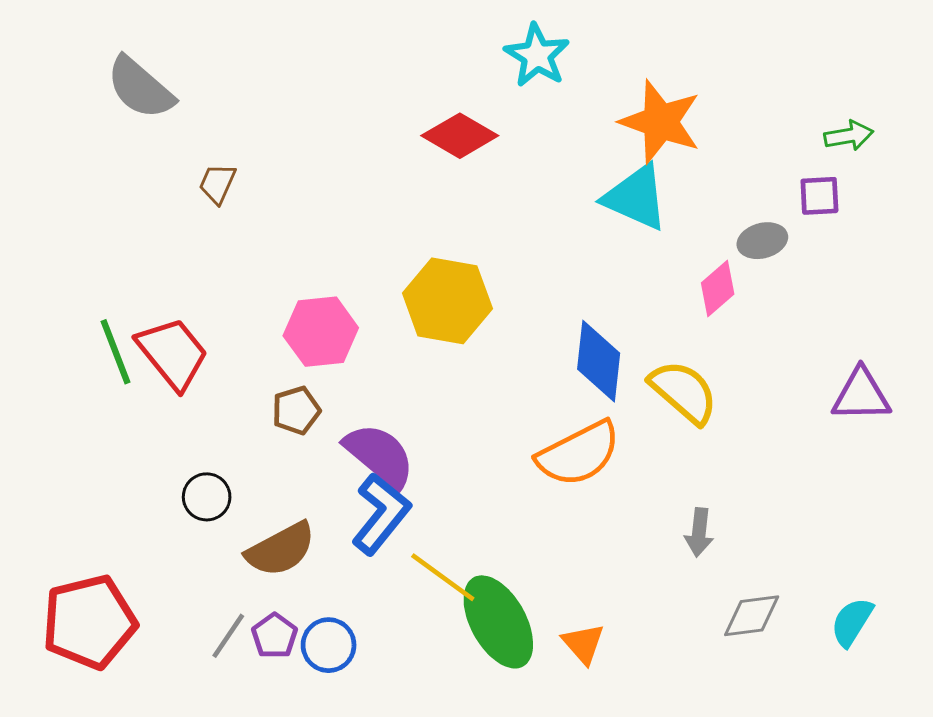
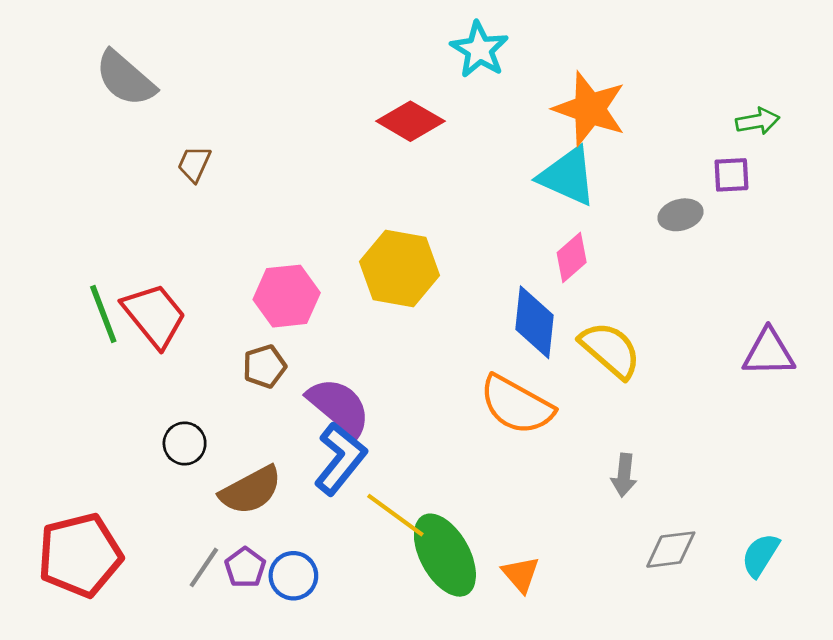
pink diamond: (718, 288) -> (572, 258), moved
orange semicircle: (579, 454) -> (517, 405), turned 56

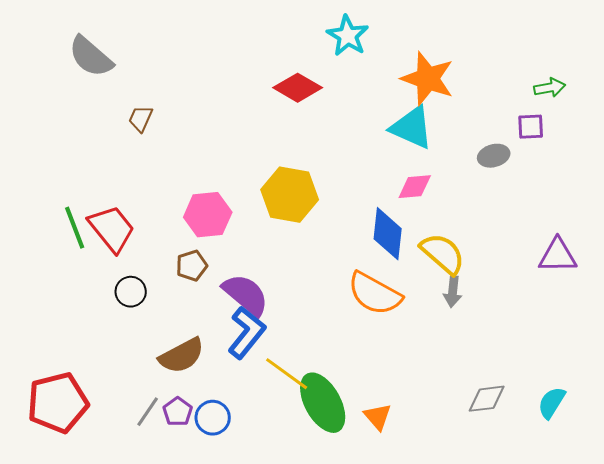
pink diamond: (572, 258) -> (415, 187), turned 36
black circle: (185, 443) -> (131, 292), moved
gray arrow: (624, 475) -> (453, 292), moved

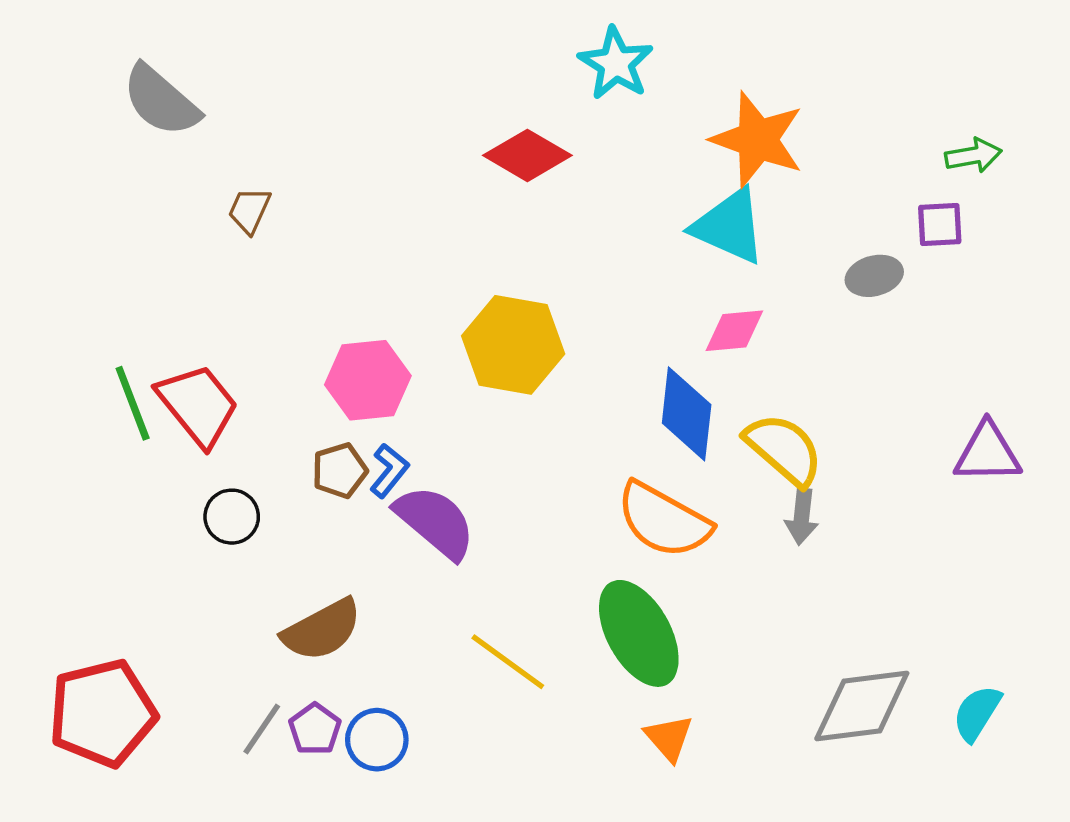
blue L-shape: (247, 333) -> (389, 471), moved, size x0.6
gray diamond: (487, 399) -> (862, 706), size x1.5
green ellipse: (323, 403) -> (639, 633), moved

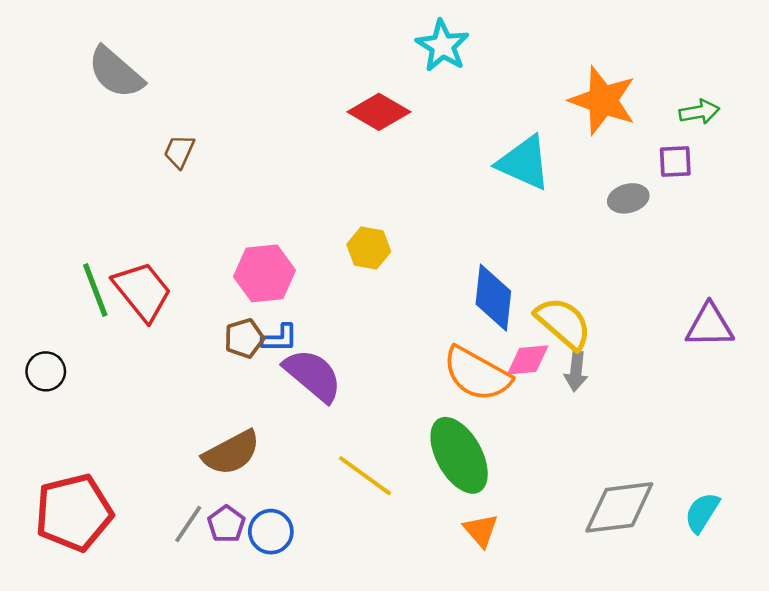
orange star: (757, 140) -> (603, 100), moved
pink diamond: (734, 331) -> (528, 360), moved
yellow hexagon: (513, 345) -> (369, 248), size x0.6
blue L-shape: (389, 471) -> (280, 338), turned 51
black circle: (232, 517) -> (46, 371), moved

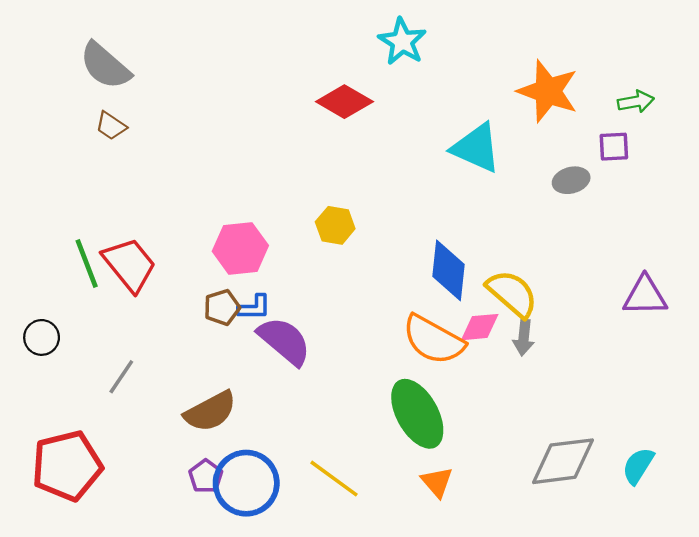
brown trapezoid: (179, 151) -> (111, 126), moved, turned -80
yellow line: (365, 476) -> (334, 479), moved
gray line: (188, 524) -> (121, 377), moved
blue circle: (271, 532) -> (246, 483), size x1.6

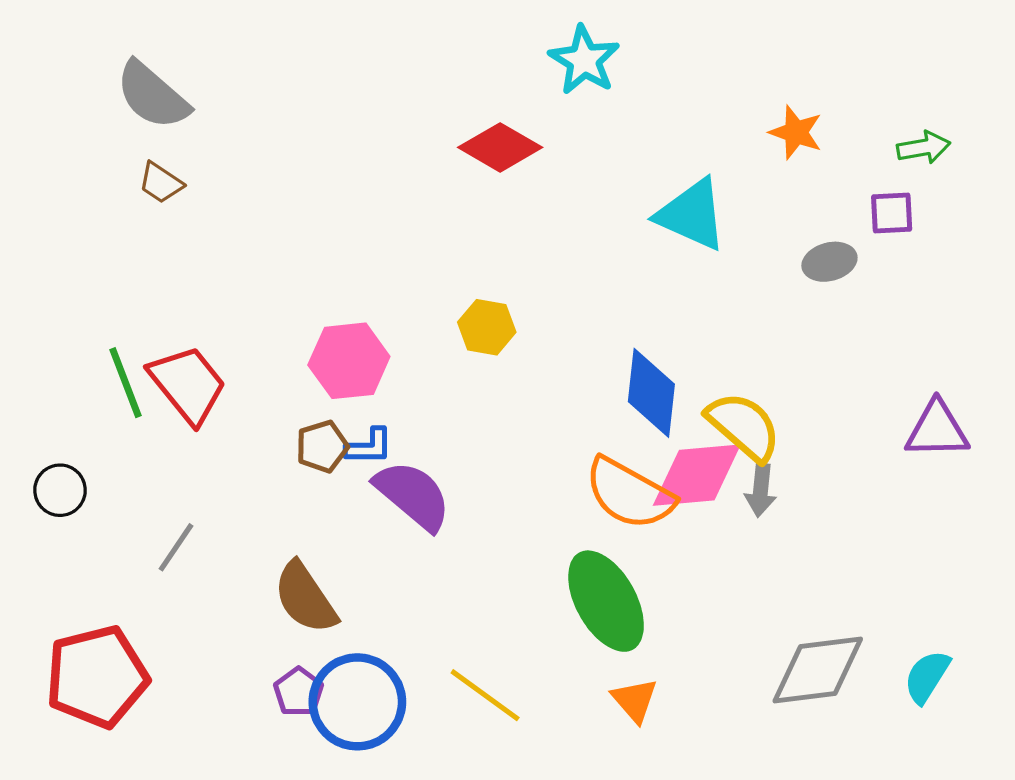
orange star: (548, 91) -> (796, 132), size x0.6
pink diamond: (480, 327) -> (697, 475), size x1.6
brown semicircle: (210, 411) -> (305, 598), turned 84

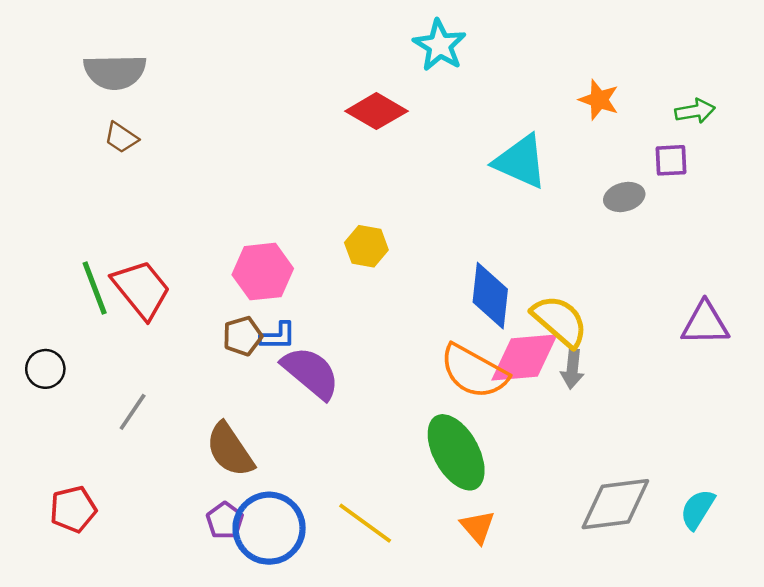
gray semicircle: (152, 95) -> (115, 72), turned -42
red pentagon: (97, 677) -> (73, 509), size x0.6

